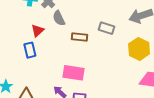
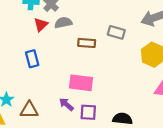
gray semicircle: (59, 18) -> (63, 23), turned 105
red triangle: (38, 31) -> (41, 25), moved

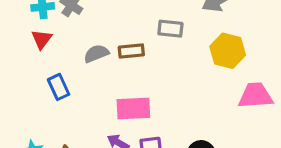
gray semicircle: (63, 23) -> (96, 54), moved
red triangle: (41, 25) -> (42, 39), moved

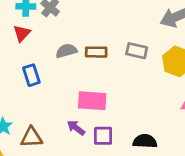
gray rectangle: (170, 29) -> (137, 51), moved

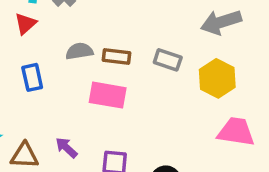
pink rectangle: (92, 101) -> (108, 95), moved
purple arrow: (76, 128) -> (66, 148), moved

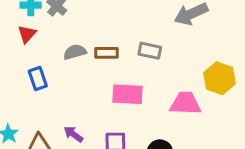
yellow hexagon: (217, 78) -> (220, 78), moved
pink rectangle: (108, 95) -> (127, 94), moved
pink trapezoid: (236, 132) -> (185, 103), moved

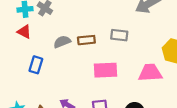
red triangle: (27, 34) -> (24, 32), turned -40
blue rectangle: (38, 79) -> (36, 65), turned 42

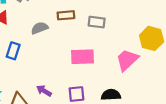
brown rectangle: (86, 40) -> (66, 15), moved
pink trapezoid: (150, 73) -> (127, 60), turned -40

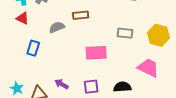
gray rectangle: (97, 22) -> (125, 33), moved
pink trapezoid: (127, 60) -> (148, 68), moved, turned 70

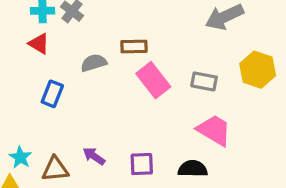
yellow hexagon: (158, 35) -> (258, 70), moved
pink rectangle: (96, 53) -> (153, 80), moved, turned 50
pink trapezoid: (148, 68) -> (214, 130), moved

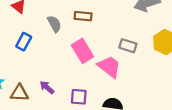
gray semicircle: (94, 63) -> (54, 24), turned 72
pink rectangle: (153, 80) -> (82, 51), moved
pink trapezoid: (214, 130) -> (109, 67), moved

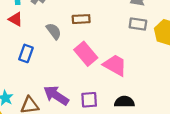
gray rectangle: (128, 46) -> (138, 24), moved
purple arrow: (47, 87) -> (56, 95), size x1.6

